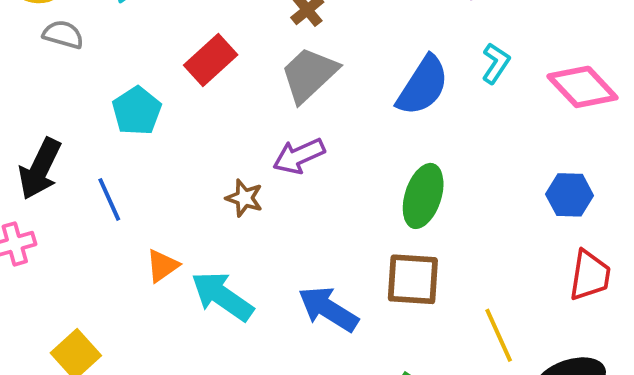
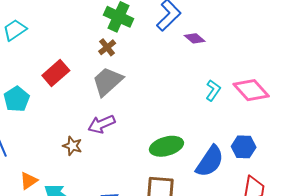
cyan L-shape: (496, 63) -> (213, 90), moved
blue semicircle: (423, 86) -> (210, 161), moved
green ellipse: (423, 196) -> (166, 146), turned 56

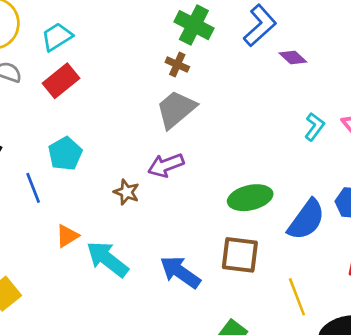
brown cross: (107, 47) -> (177, 65), turned -30
red rectangle: (56, 73) -> (61, 81), moved
cyan pentagon: (17, 99) -> (65, 154), moved

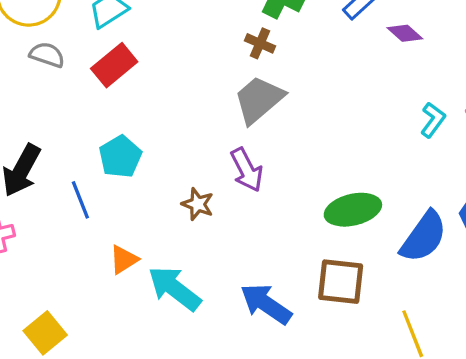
purple arrow: (166, 165) -> (247, 170), turned -96

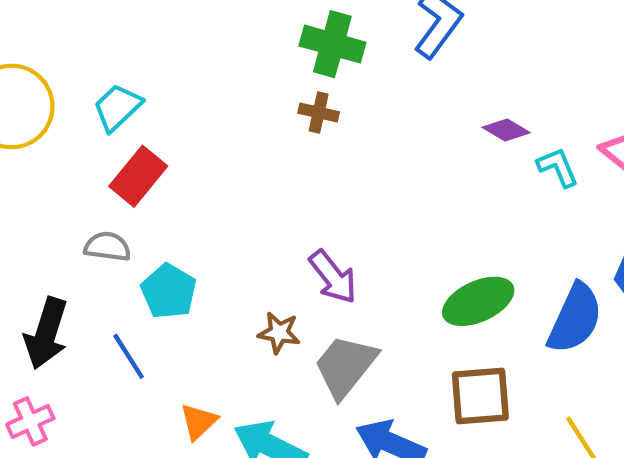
purple diamond: (405, 33) -> (506, 130), moved
gray semicircle: (47, 55) -> (107, 247), moved
gray trapezoid: (259, 100) -> (345, 366), moved
cyan L-shape: (433, 120) -> (558, 167), turned -48

